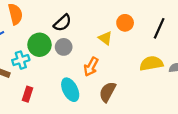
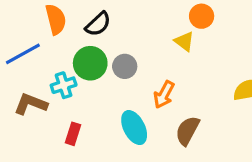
black semicircle: (63, 23) -> (98, 24), moved
orange circle: (125, 23) -> (202, 16), moved
yellow triangle: (105, 38) -> (184, 41), moved

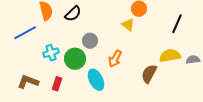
green circle: (90, 63) -> (75, 59), moved
brown L-shape: (31, 104) -> (28, 82), moved
brown semicircle: (187, 131) -> (149, 74), moved

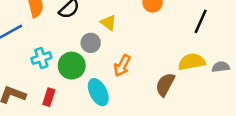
yellow triangle: (128, 25) -> (108, 23), moved

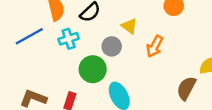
cyan cross: (41, 58) -> (69, 39), moved
orange arrow: (122, 66) -> (155, 46), moved

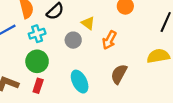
green circle: (93, 69) -> (37, 61), moved
brown semicircle: (186, 88) -> (119, 74), moved

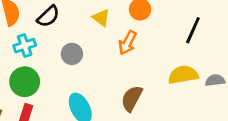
yellow triangle: (88, 23) -> (101, 18), moved
orange arrow: (109, 40) -> (128, 43), moved

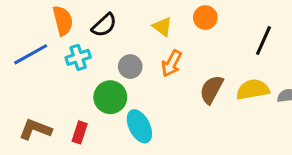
orange arrow: (128, 43) -> (172, 63), moved
green circle: (25, 82) -> (110, 97), moved
brown semicircle: (132, 98) -> (211, 90), moved

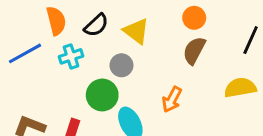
yellow triangle: (162, 27) -> (136, 31), moved, size x1.4
orange arrow: (172, 63) -> (172, 99), moved
brown semicircle: (211, 90) -> (194, 50), moved

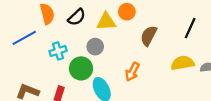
orange circle: (194, 18) -> (127, 12), moved
yellow triangle: (136, 31) -> (106, 22), turned -40
cyan cross: (71, 56) -> (58, 51), moved

